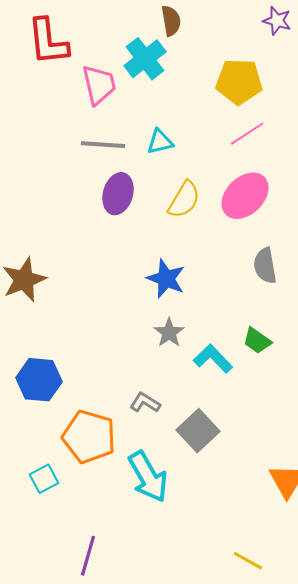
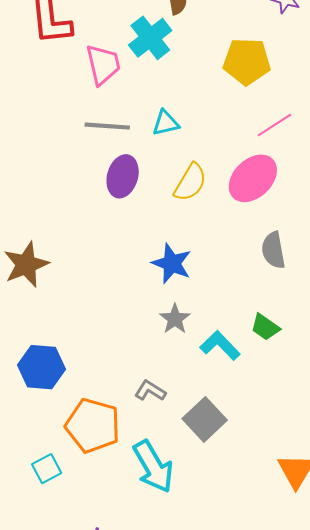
pink line: (247, 134) -> (274, 125), moved

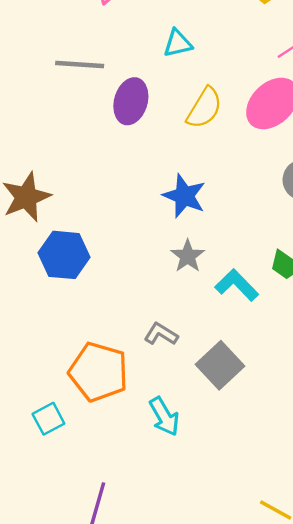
gray line: (107, 126) -> (80, 64), moved
blue hexagon: (42, 367) -> (64, 255), moved
cyan arrow: (153, 467) -> (164, 416), size x0.7

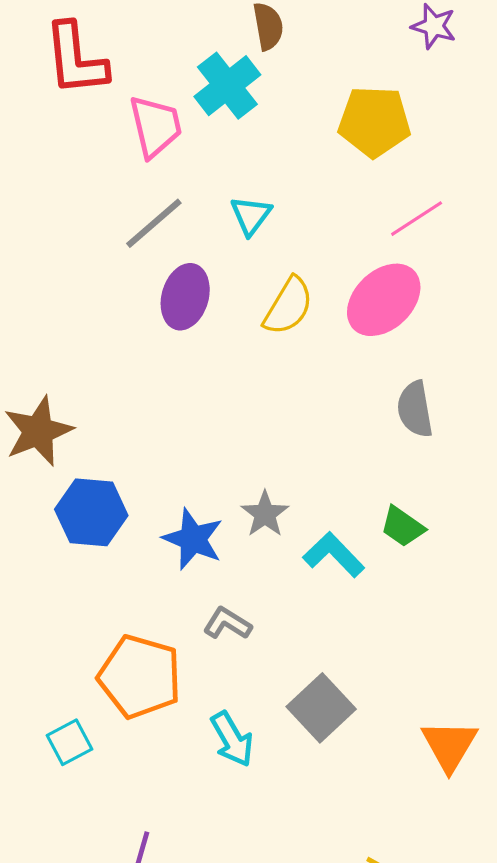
cyan triangle: (178, 43) -> (251, 215), turned -40
gray line: (80, 64) -> (154, 223), moved, turned -45
blue star: (184, 196) -> (193, 539), moved
gray square: (220, 365) -> (321, 708), moved

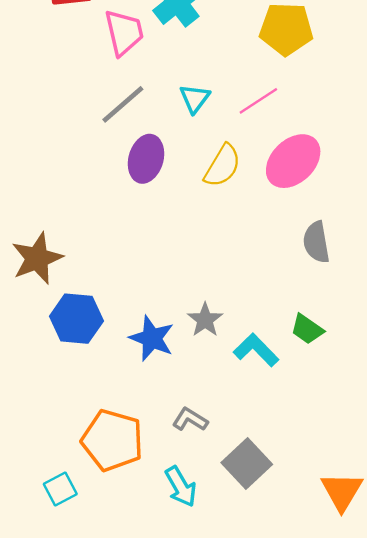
pink line: (417, 219) -> (258, 101), moved
gray L-shape: (227, 623) -> (190, 419), moved

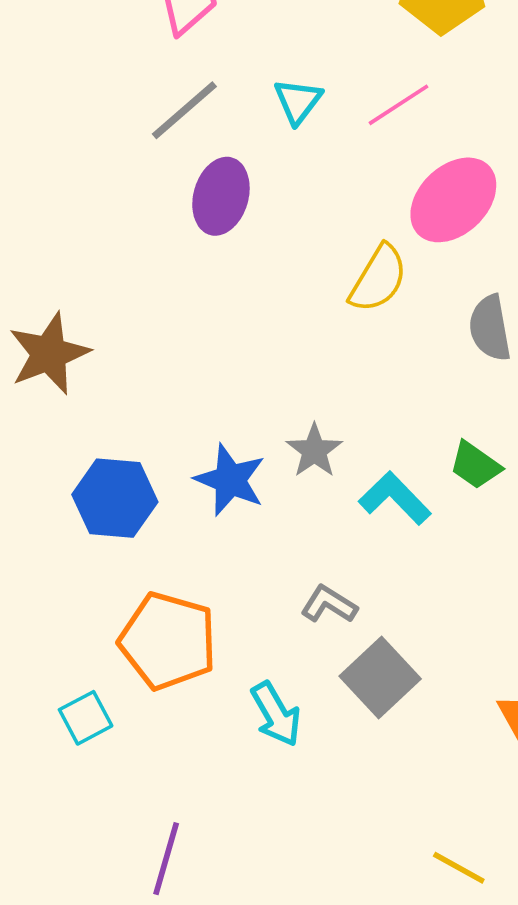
yellow semicircle: (222, 166) -> (378, 279), moved
blue hexagon: (76, 319) -> (115, 498), moved
gray L-shape: (190, 419) -> (329, 604), moved

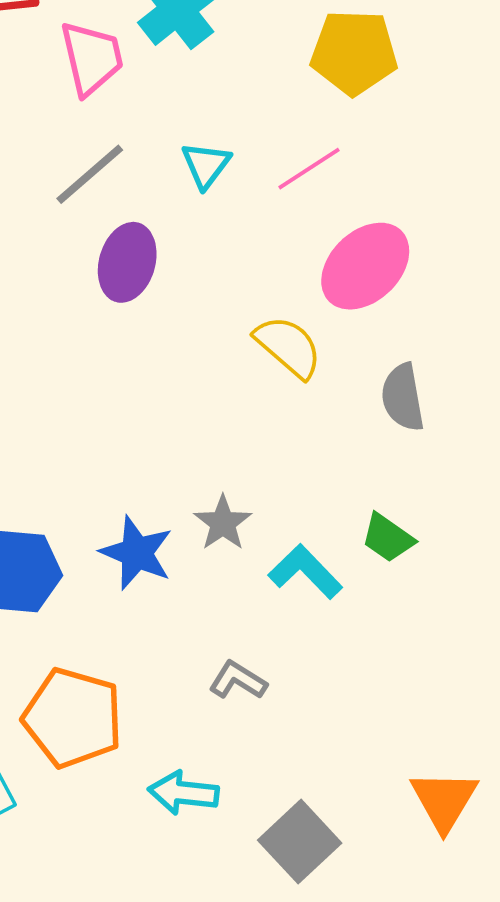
yellow semicircle: (378, 279) -> (288, 347), turned -80
gray square: (380, 678) -> (300, 842), moved
cyan arrow: (276, 714) -> (183, 793), turned 126

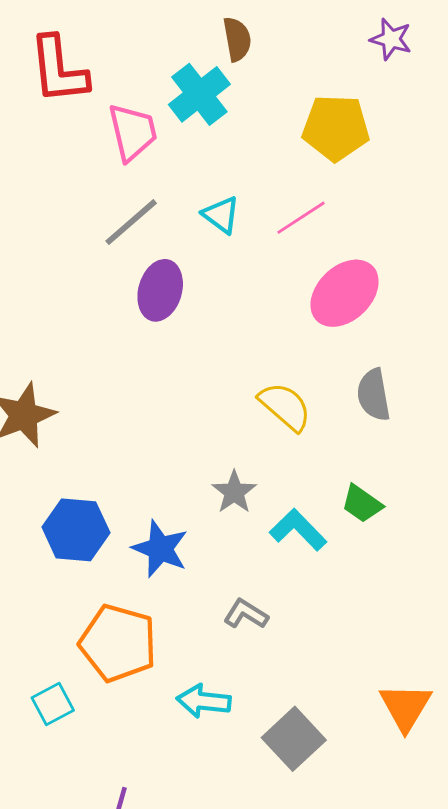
cyan triangle: (206, 165) -> (221, 215), turned -30
yellow semicircle: (288, 347) -> (285, 406), moved
blue star: (137, 553) -> (160, 549), moved

